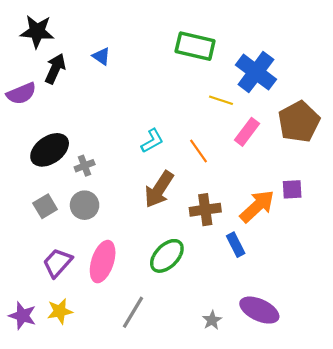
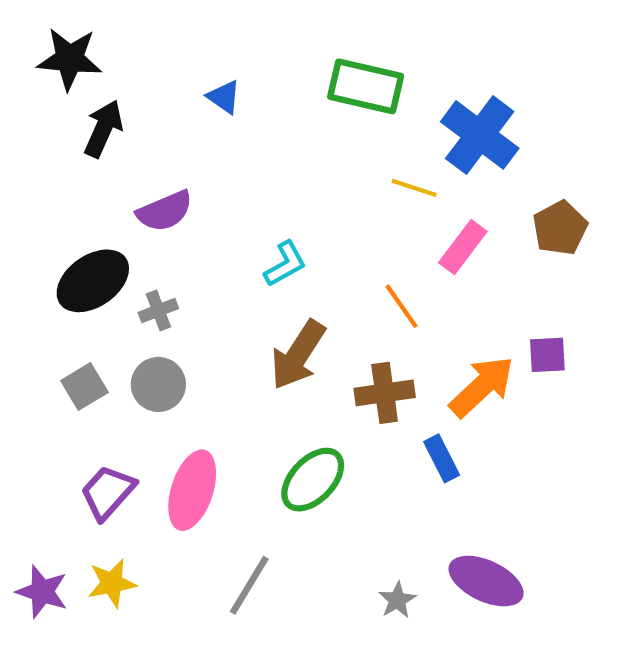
blue triangle: (101, 56) -> (224, 97), moved
purple semicircle: (21, 93) -> (165, 211), moved
brown pentagon: (299, 122) -> (560, 228), size x0.7
orange line: (198, 151) -> (401, 306), moved

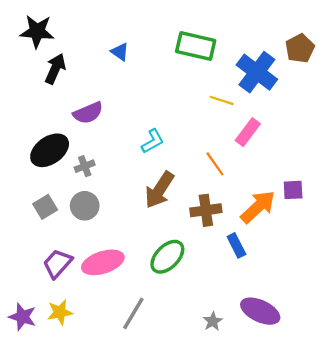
brown pentagon: (560, 228) -> (300, 48), moved
pink ellipse: (192, 490) -> (103, 262), turned 54

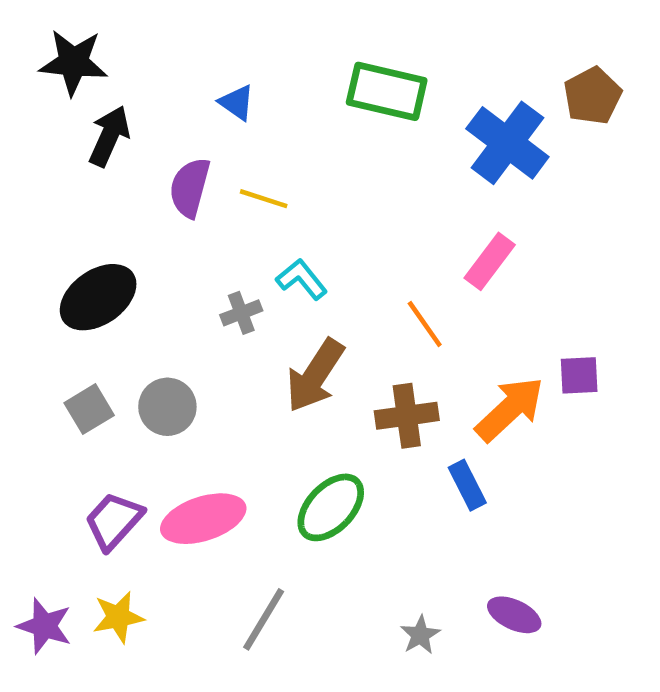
yellow line: (222, 100) -> (264, 199), moved
purple semicircle: (88, 113) -> (190, 188), moved, turned 128
cyan L-shape: (153, 141) -> (302, 279), turned -100
gray cross: (85, 166) -> (241, 313), moved
purple ellipse: (260, 311) -> (514, 615), size x0.7

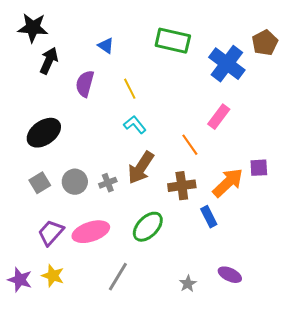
yellow line: (264, 199) -> (130, 89), moved, turned 45
gray cross: (241, 313) -> (108, 183), moved
yellow star: (118, 617) -> (53, 276), turned 30

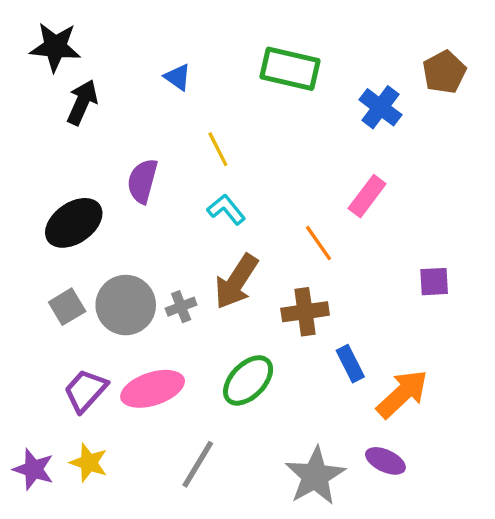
blue cross: (227, 64) -> (380, 107), size x0.7
purple semicircle: (85, 84) -> (142, 181), moved
gray circle: (75, 182) -> (126, 305), size x1.4
orange arrow: (228, 183) -> (402, 394), moved
gray star: (188, 284) -> (315, 476), size x2.0

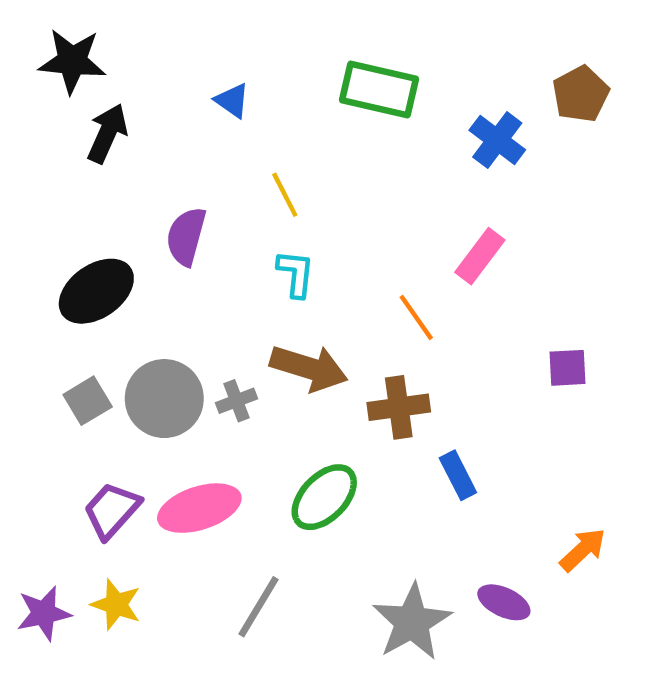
cyan L-shape: (226, 210) -> (296, 274), turned 45
brown arrow: (236, 282) -> (309, 368), turned -106
orange arrow: (402, 394) -> (583, 550), moved, size x0.7
purple star: (34, 469) -> (44, 613), turned -30

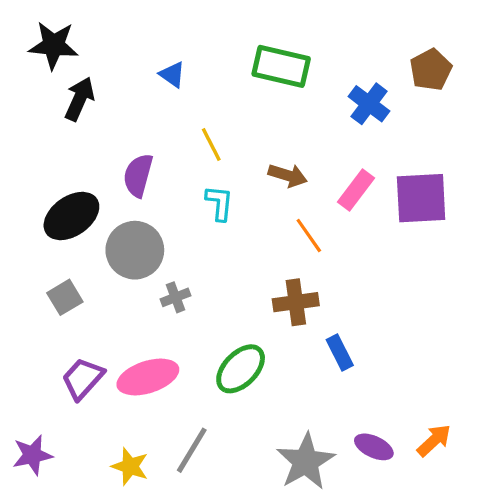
brown arrow: (309, 368) -> (288, 175), moved, size x0.7
purple square: (567, 368) -> (421, 198), moved, size x1.8
gray circle: (164, 399) -> (135, 250), moved
orange arrow: (583, 550) -> (434, 440), moved
yellow star: (116, 605) -> (130, 466), moved

